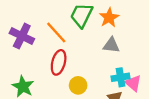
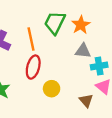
orange line: (56, 33) -> (31, 39), turned 30
cyan cross: (121, 77) -> (99, 66), moved

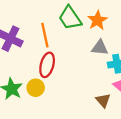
green trapezoid: (55, 23) -> (70, 18), turned -60
yellow circle: (52, 89) -> (36, 88), moved

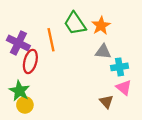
red ellipse: (47, 65) -> (30, 61), moved
yellow circle: (36, 88) -> (25, 105), moved

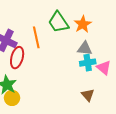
cyan cross: (119, 67) -> (88, 63), moved
pink triangle: (124, 88) -> (104, 68), moved

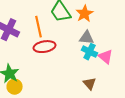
red ellipse: (17, 58) -> (45, 47), moved, turned 65
cyan cross: (88, 63) -> (90, 52), turned 35

